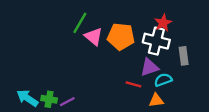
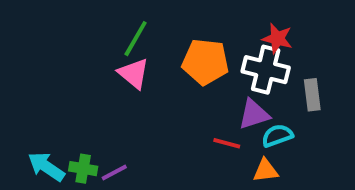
red star: (163, 23) -> (277, 39), turned -30
pink triangle: (94, 37) -> (134, 73), moved

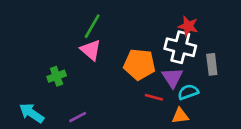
orange pentagon: (205, 62) -> (139, 64), moved
purple triangle: (254, 114) -> (172, 78), turned -45
green cross: (83, 169) -> (57, 76), moved, turned -30

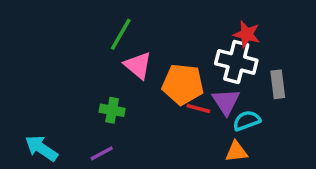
pink triangle: (91, 50) -> (138, 65), moved
green cross: (57, 76) -> (112, 110), moved, turned 30
red line: (154, 97) -> (198, 109), moved

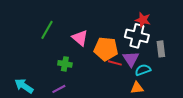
green line: (121, 34) -> (47, 30), moved

